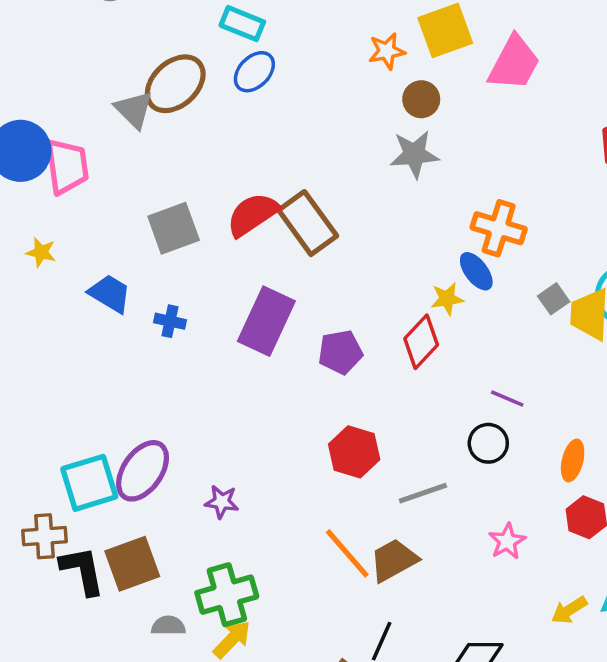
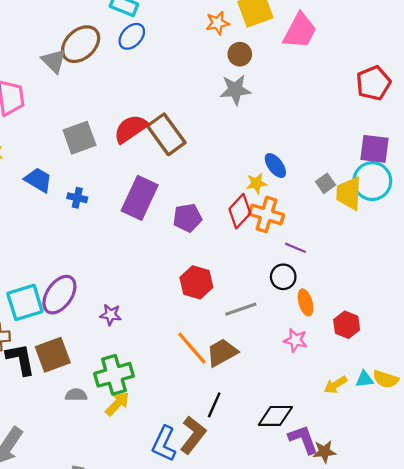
orange cross: (499, 228) -> (266, 214), moved
orange ellipse: (573, 460) -> (305, 302), moved, turned -30
pink star: (507, 541) -> (295, 340), turned -30

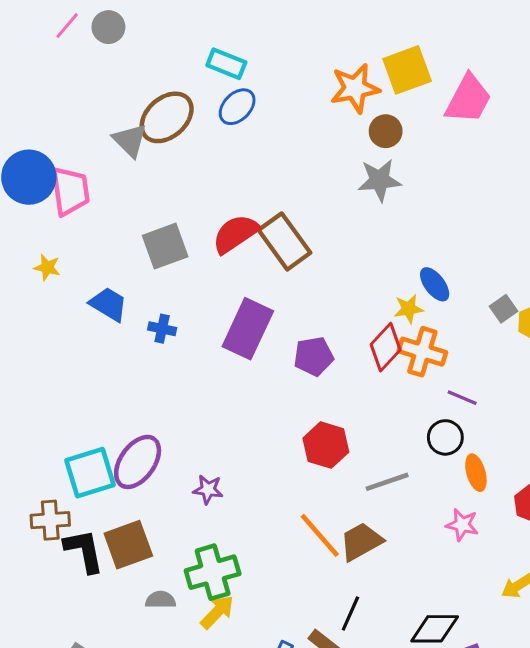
orange star: (218, 23) -> (355, 88), size x1.5

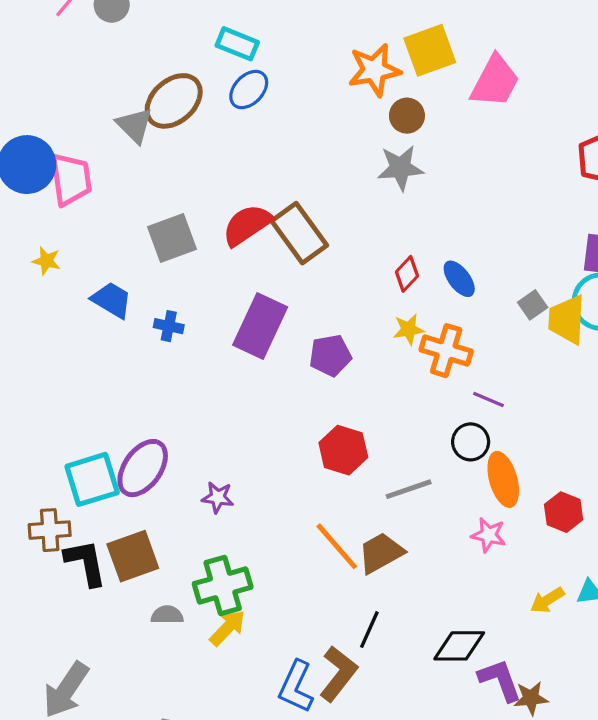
yellow star: (409, 309) -> (409, 329), moved
red diamond: (386, 347) -> (407, 274), moved, size x0.7
orange ellipse: (476, 473) -> (503, 479), size x1.4

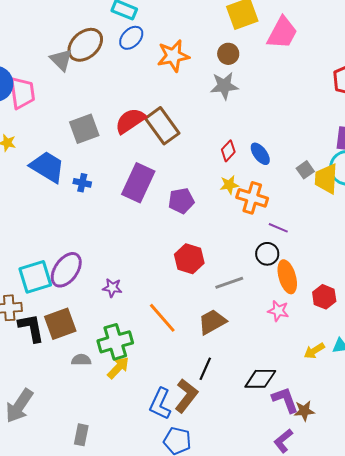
orange star: (374, 70) -> (173, 56), moved
blue trapezoid: (112, 300) -> (47, 167), size x1.4
orange line: (337, 546) -> (162, 318), moved

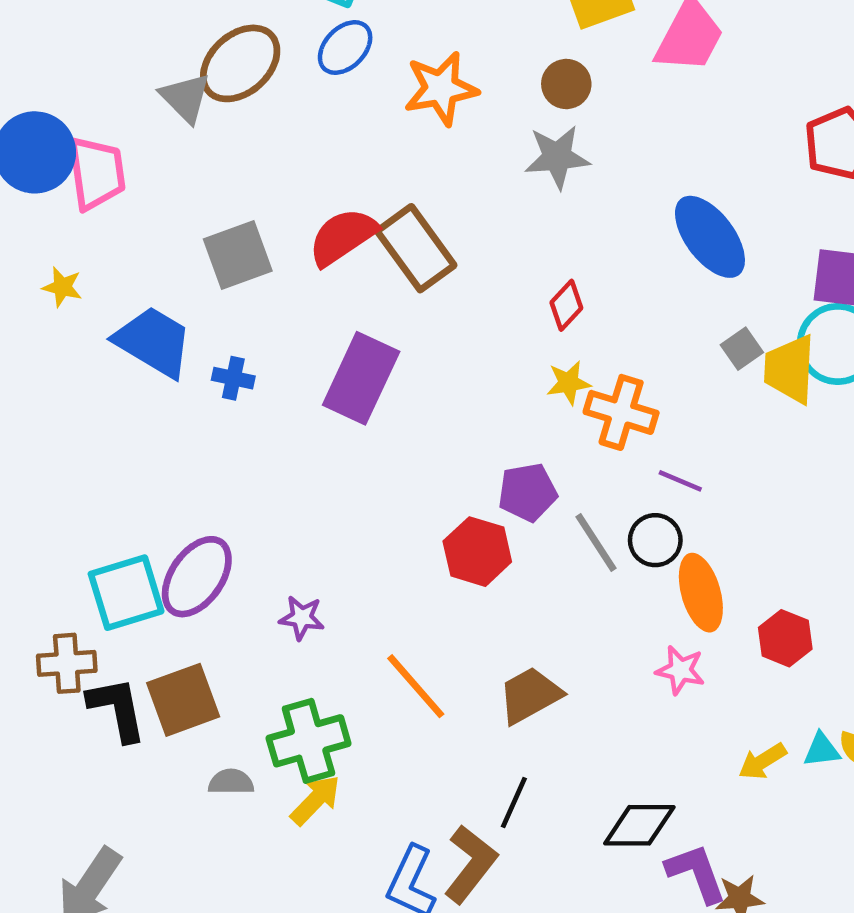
blue ellipse: (260, 154) -> (710, 237), moved, size x1.6
purple pentagon: (181, 201) -> (528, 492), moved
gray line: (229, 283) -> (596, 542), moved, turned 76

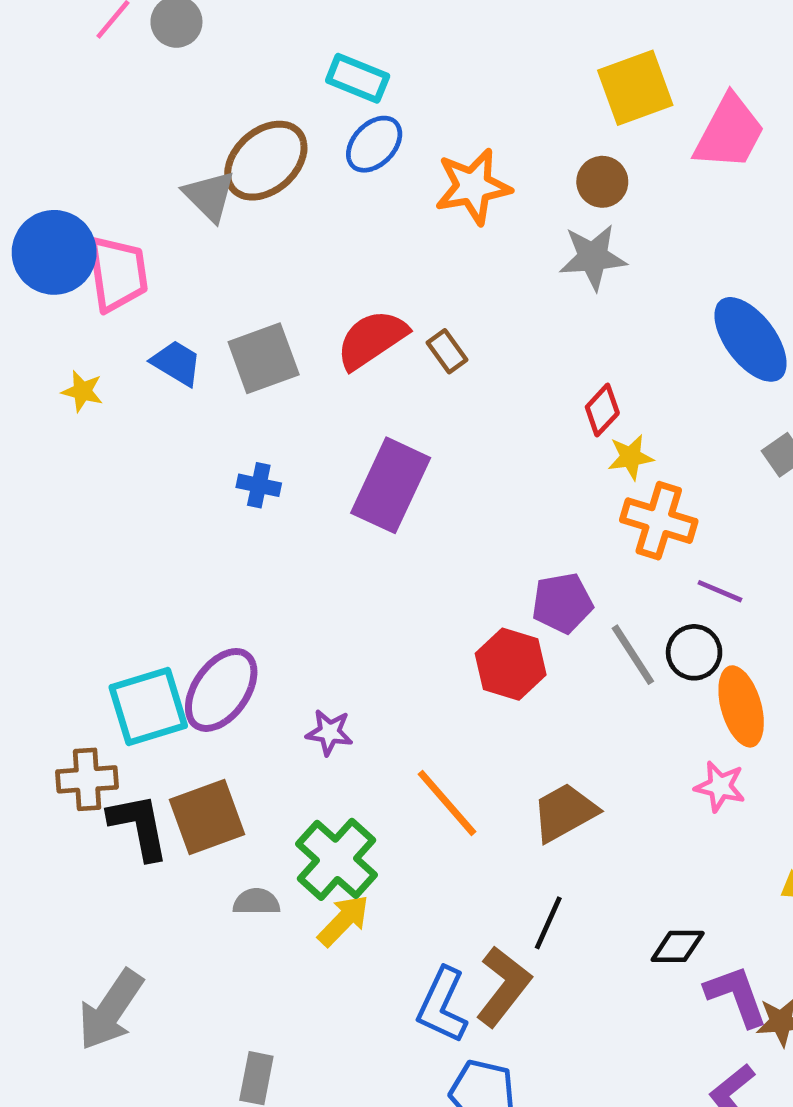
brown rectangle: (416, 248) -> (447, 351), size x0.5
blue trapezoid: (153, 342) -> (176, 363), moved, size x0.6
yellow star: (569, 383) -> (631, 457), moved
green cross: (309, 741) -> (336, 859), turned -32
black diamond: (639, 825) -> (678, 946), size x0.7

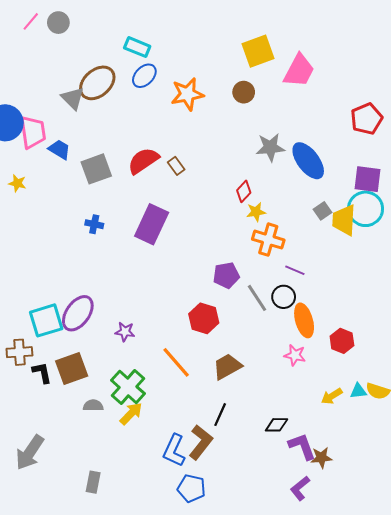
gray star: (593, 257) -> (270, 147), moved
blue trapezoid: (176, 363) -> (59, 149), moved
red hexagon: (511, 664) -> (204, 318), moved
black L-shape: (139, 826) -> (42, 373), size x0.7

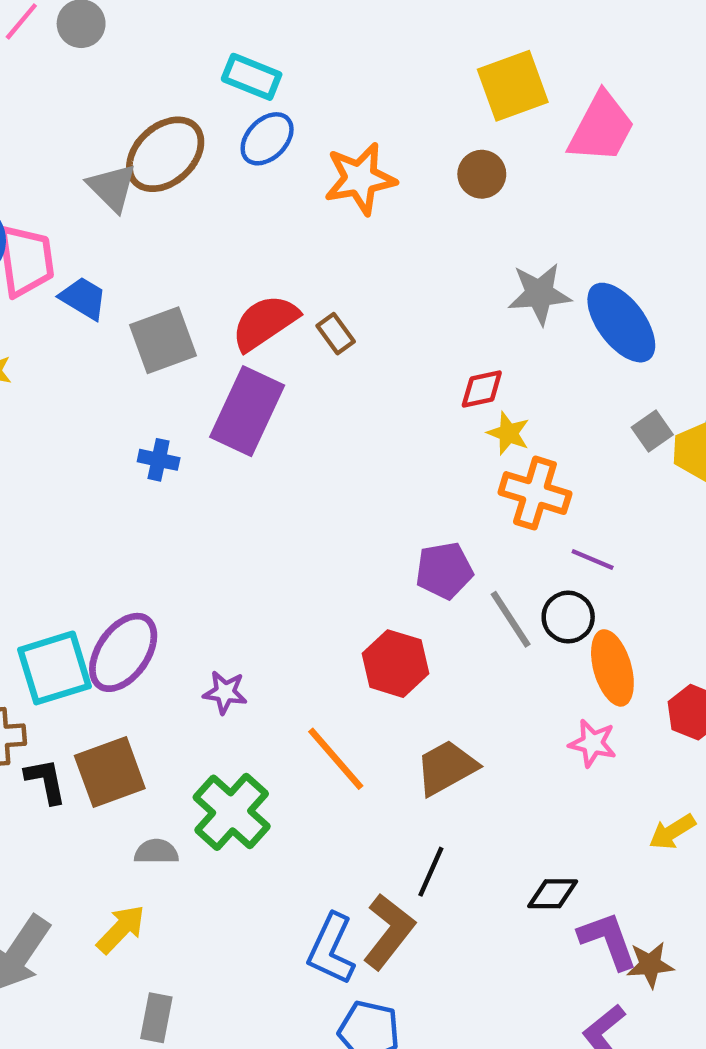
red diamond: (244, 191) -> (482, 389), turned 35
yellow star: (256, 212) -> (508, 433), turned 30
purple rectangle: (152, 224) -> (247, 411), moved
yellow arrow: (131, 414) -> (121, 929), moved

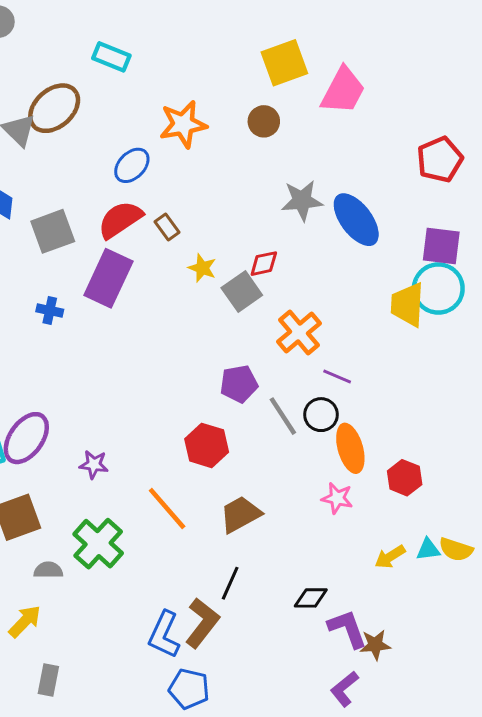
blue ellipse: (267, 139) -> (132, 165), moved
gray square: (652, 431) -> (242, 291), moved, size x1.5
yellow star: (508, 433) -> (202, 268), moved
orange cross: (535, 493) -> (299, 333), turned 33

